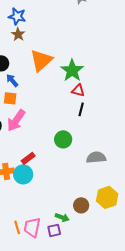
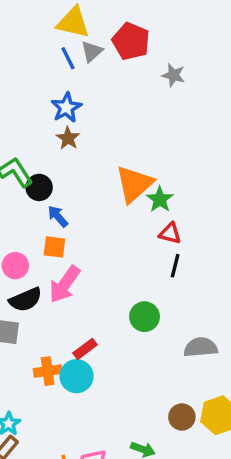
blue star: (17, 16) -> (66, 108), turned 30
orange triangle: (41, 60) -> (134, 184), moved
green star: (72, 70) -> (160, 199), size x0.7
brown circle: (81, 205) -> (182, 417), moved

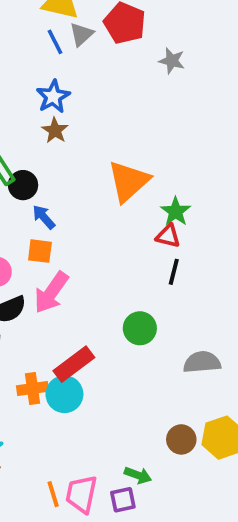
green star: (160, 199) -> (176, 211), moved
red rectangle: (85, 349) -> (74, 364), size x1.5

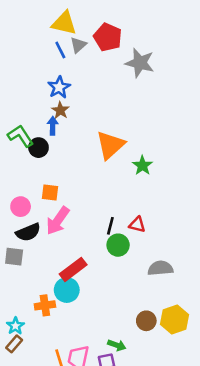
gray star: (172, 61) -> (140, 63), size x1.6
blue arrow: (44, 217) -> (53, 126), moved, turned 42
red triangle: (168, 236) -> (137, 225), moved
black line: (174, 272) -> (110, 226), moved
orange cross: (32, 389) -> (45, 305), moved

